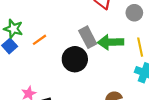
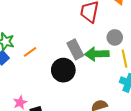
gray circle: (134, 13) -> (115, 37), moved

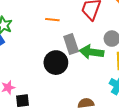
orange line: (30, 52) -> (52, 20), moved, turned 32

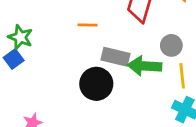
gray rectangle: (71, 44) -> (115, 57), turned -54

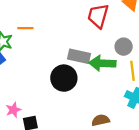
orange line: (88, 25) -> (25, 28), moved

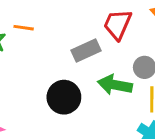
gray rectangle: (79, 56) -> (86, 50), moved, turned -45

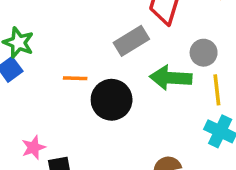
orange line: (24, 28) -> (75, 78), moved

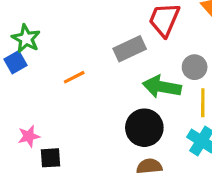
orange line: (75, 78) -> (74, 77), turned -35
black circle: (112, 100) -> (144, 128), moved

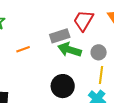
green arrow: (162, 87) -> (70, 50), moved

